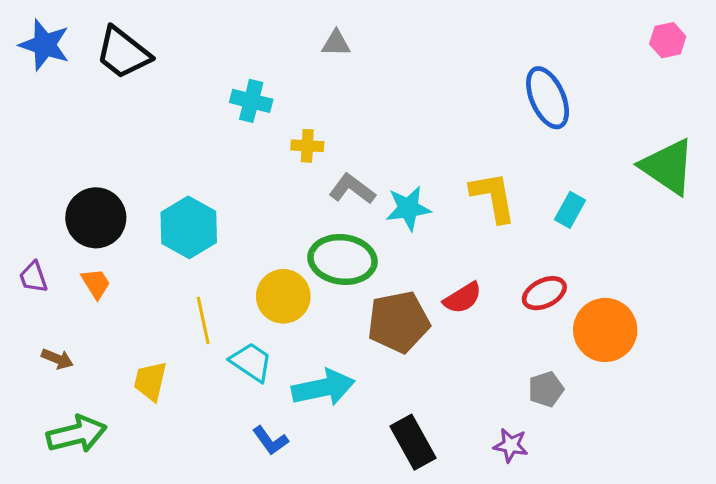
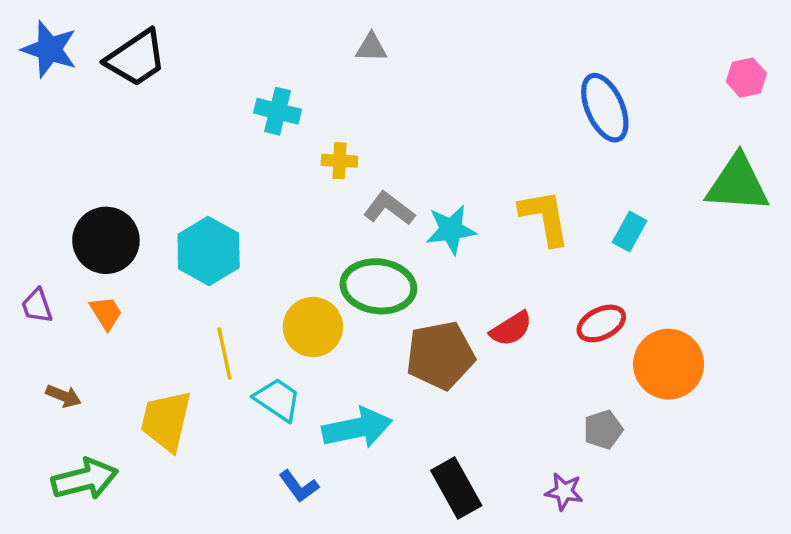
pink hexagon: (668, 40) -> (746, 78), moved
black trapezoid: (123, 53) -> (136, 58), turned -72
green triangle: (668, 167) -> (738, 184), turned -30
yellow trapezoid: (150, 381) -> (166, 421), size x1.4

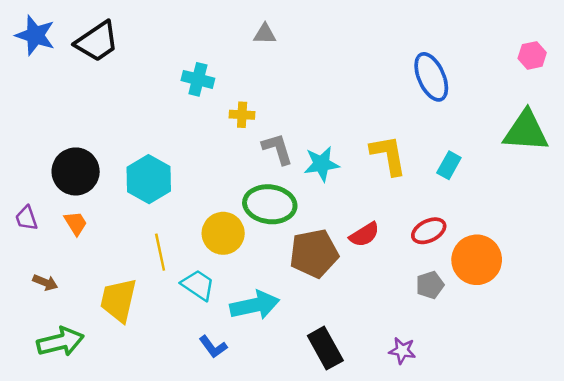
gray L-shape: (389, 208) -> (277, 149), turned 36
gray pentagon: (603, 430) -> (430, 285), moved

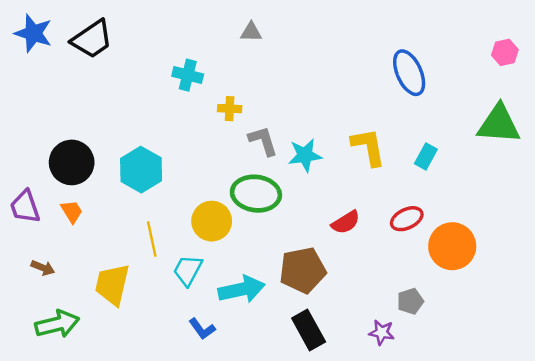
purple trapezoid: (26, 218) -> (25, 207), size x1.4
brown pentagon: (314, 253) -> (303, 270), moved
cyan trapezoid: (198, 285) -> (188, 270), turned -96
gray pentagon: (430, 285) -> (410, 301), moved

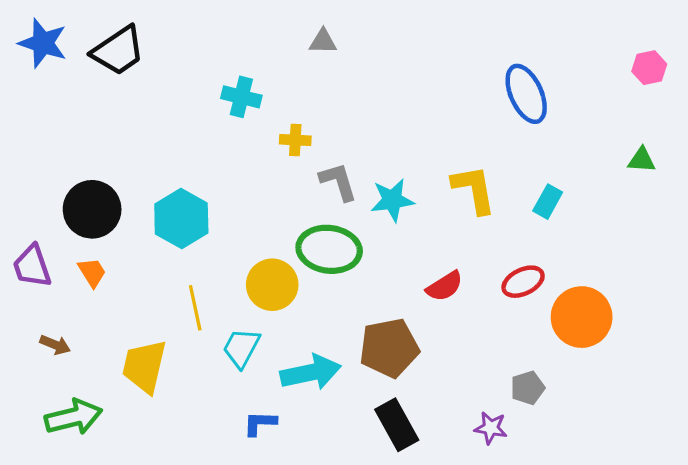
green triangle: (499, 124) -> (642, 160), size x0.5
blue L-shape: (202, 329) -> (260, 423), turned 128

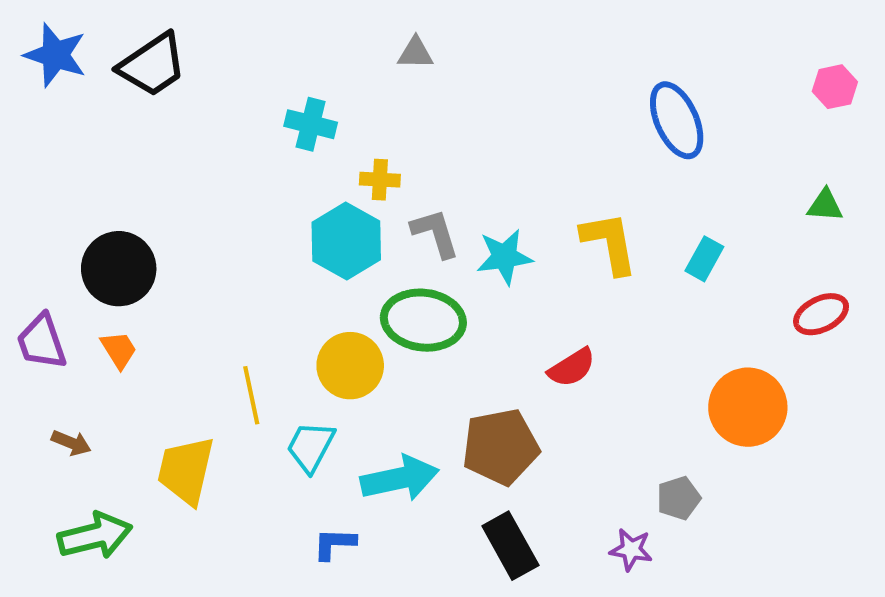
cyan hexagon: (181, 219) -> (346, 241), moved
red ellipse: (523, 282) -> (821, 314), moved

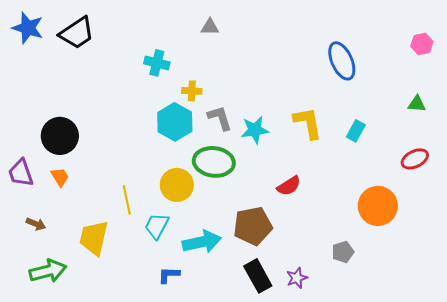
purple star: (631, 550) -> (297, 278), moved, turned -30

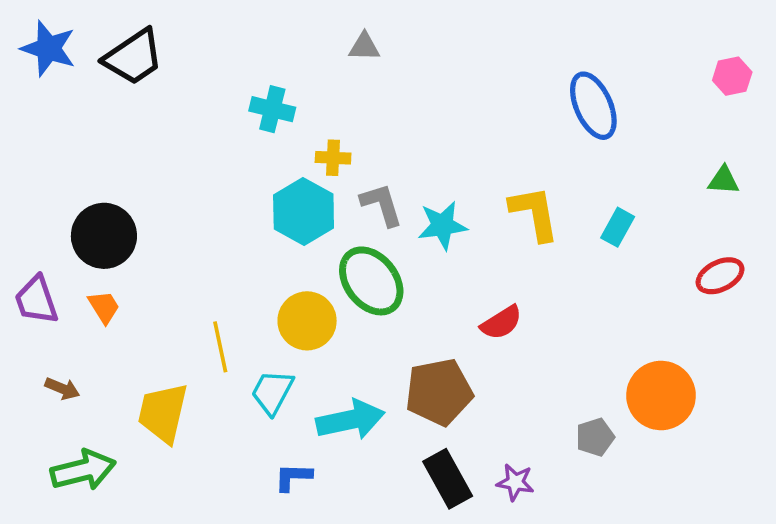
green ellipse: (214, 162) -> (371, 281), turned 45
orange circle: (378, 206) -> (661, 395), moved
purple star: (297, 278) -> (515, 482), turned 30

